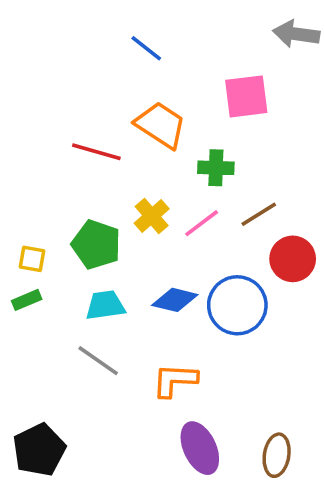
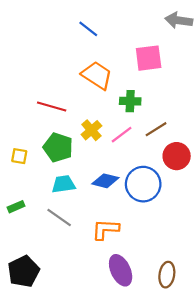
red line: (96, 152) -> (52, 107), moved
green rectangle: (27, 300) -> (16, 207), moved

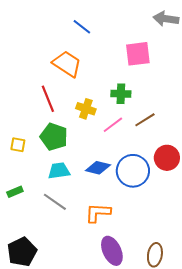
orange trapezoid: (97, 75) -> (67, 64), moved
red line: (52, 107) -> (48, 99), turned 52
yellow cross: (91, 130) -> (86, 109), moved, turned -30
red circle: (177, 156) -> (167, 158), moved

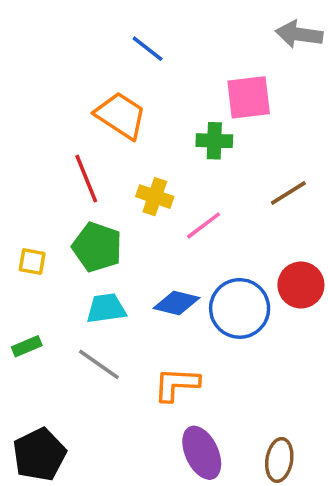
green cross: (121, 94) -> (214, 141), moved
brown line: (145, 120) -> (288, 193), moved

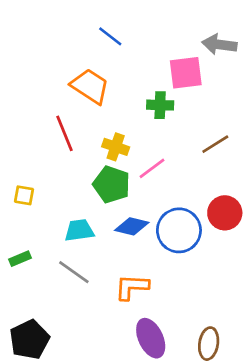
gray arrow: (299, 34) -> (219, 44), moved
green pentagon: (97, 247) -> (112, 185), moved

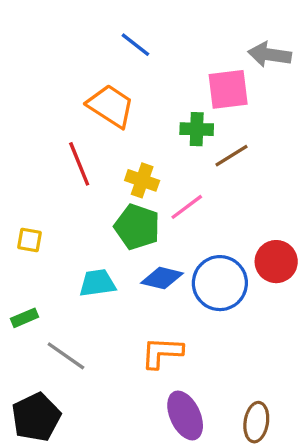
brown line: (215, 144) -> (231, 156), moved
gray line: (74, 272) -> (66, 356), moved

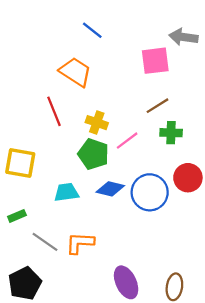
green cross: (197, 129) -> (171, 133), moved
yellow square: (30, 240) -> (20, 163), size x1.8
orange L-shape: (162, 353) -> (80, 243), moved

